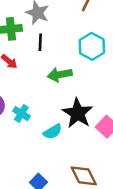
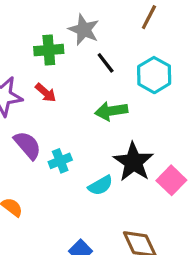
black line: (40, 42) -> (106, 63), moved, turned -42
cyan cross: (21, 114) -> (60, 161), turned 35

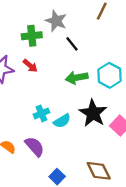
cyan hexagon: (154, 75) -> (110, 75), moved
purple semicircle: (27, 145) -> (35, 146), moved
cyan semicircle: (100, 185) -> (62, 121), moved

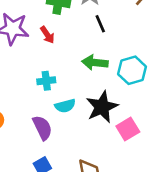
cyan cross: (41, 113) -> (46, 81), moved
purple semicircle: (35, 146) -> (42, 128), moved

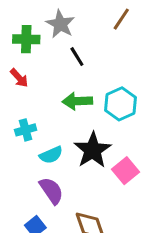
purple semicircle: (42, 128) -> (51, 191), moved

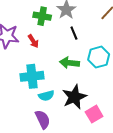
cyan hexagon: (120, 104) -> (99, 57), moved
cyan cross: (26, 130) -> (32, 76), size x1.6

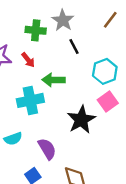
green arrow: (69, 63) -> (54, 80), moved
cyan semicircle: (46, 96) -> (13, 139), moved
pink square: (94, 114) -> (108, 102), moved

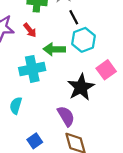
cyan hexagon: (105, 71) -> (84, 40), moved
cyan semicircle: (13, 139) -> (16, 106), turned 126
purple semicircle: (47, 149) -> (66, 116), moved

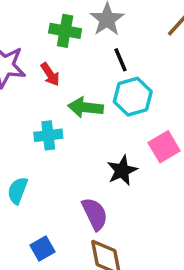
cyan cross: (32, 69) -> (48, 135), size x0.7
black star: (81, 87) -> (122, 170), size x0.7

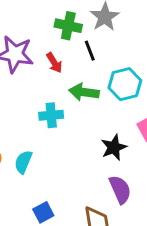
black line: (120, 60) -> (90, 51), moved
purple semicircle: (95, 214) -> (120, 189), moved

